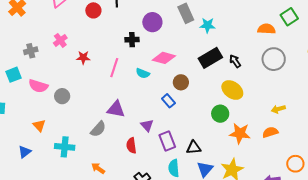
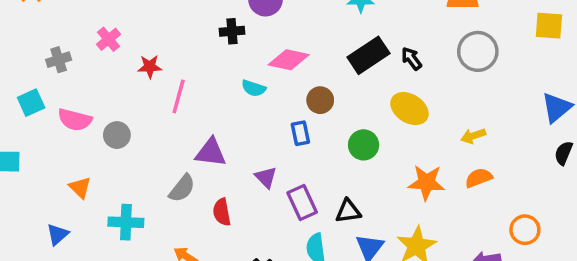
pink line: (114, 68) -> (179, 96), moved
blue rectangle: (168, 101) -> (300, 133), turned 32
yellow arrow: (278, 109) -> (473, 136), moved
green circle: (220, 114) -> (364, 145), moved
red semicircle: (131, 145) -> (222, 212), moved

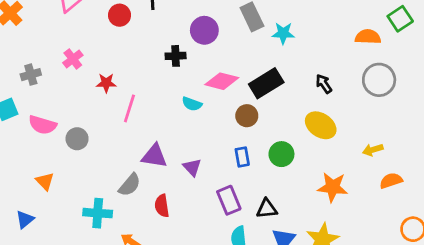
black rectangle: (369, 55) -> (266, 83), moved
blue rectangle: (300, 133) -> (242, 157), moved
purple triangle: (266, 177) -> (192, 167), moved
orange semicircle: (479, 178) -> (391, 181), moved
cyan cross: (126, 222) -> (98, 213), moved

